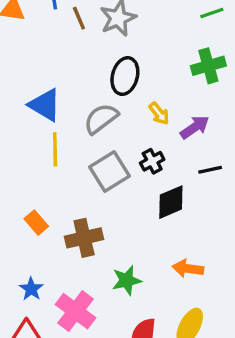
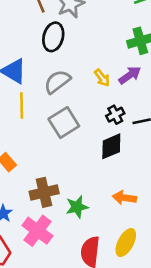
black ellipse: (125, 76) -> (53, 37), moved
purple arrow: (195, 127) -> (130, 75), moved
black cross: (152, 161) -> (115, 115), moved
brown cross: (84, 238) -> (44, 192), moved

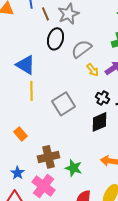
gray semicircle: (57, 82) -> (82, 49), moved
black cross: (115, 115) -> (103, 98), turned -32
green star: (77, 207) -> (74, 168), turned 30

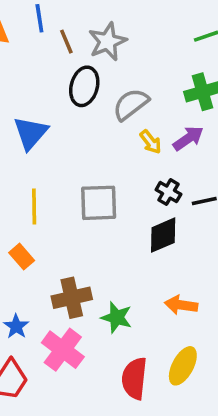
blue triangle: (26, 65) -> (31, 133), turned 40
yellow line: (32, 91) -> (34, 206), moved
gray square: (64, 104) -> (99, 203), turned 30

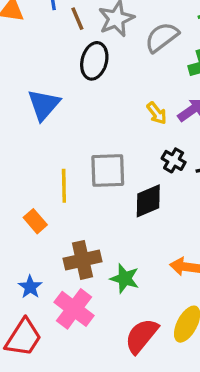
gray semicircle: (131, 104) -> (162, 37), moved
yellow line: (34, 206) -> (64, 186), moved
black diamond: (163, 235) -> (148, 201), moved
red semicircle: (134, 378) -> (142, 336), turned 33

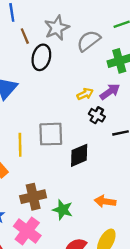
brown line: (77, 19) -> (25, 36), moved
yellow arrow: (157, 113) -> (85, 94), turned -77
black cross: (174, 160) -> (97, 115), moved

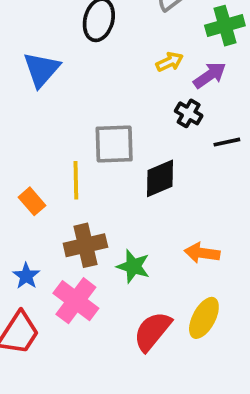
yellow arrow: (85, 94) -> (170, 62), moved
yellow line: (20, 145) -> (76, 180), moved

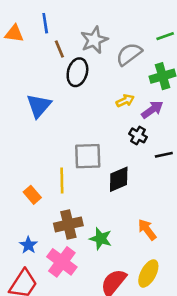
orange arrow: (202, 253) -> (147, 230), turned 45

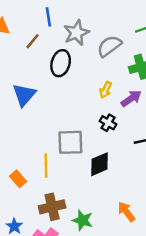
blue line: (45, 23) -> (48, 17), moved
brown line: (59, 49) -> (33, 41), moved, turned 63
yellow arrow: (125, 101) -> (106, 90), turned 140
black cross: (138, 135) -> (108, 123), moved

